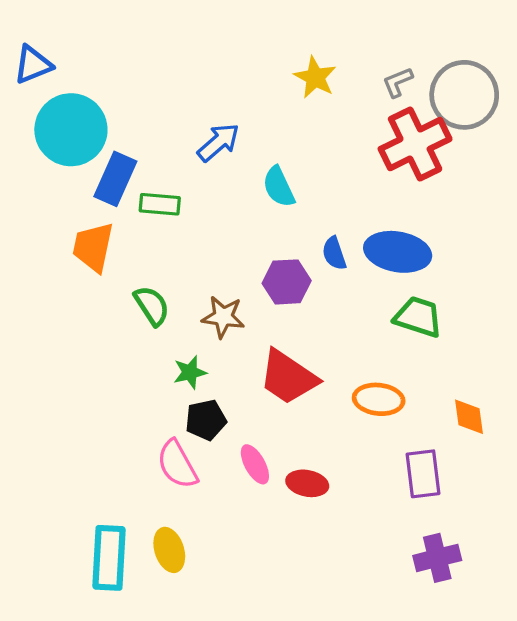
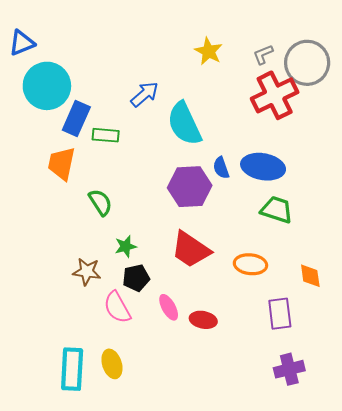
cyan semicircle: (279, 187) -> (184, 124), size x1.6
purple hexagon: (287, 282) -> (190, 187), size x1.4
brown star: (223, 317) -> (87, 272), moved

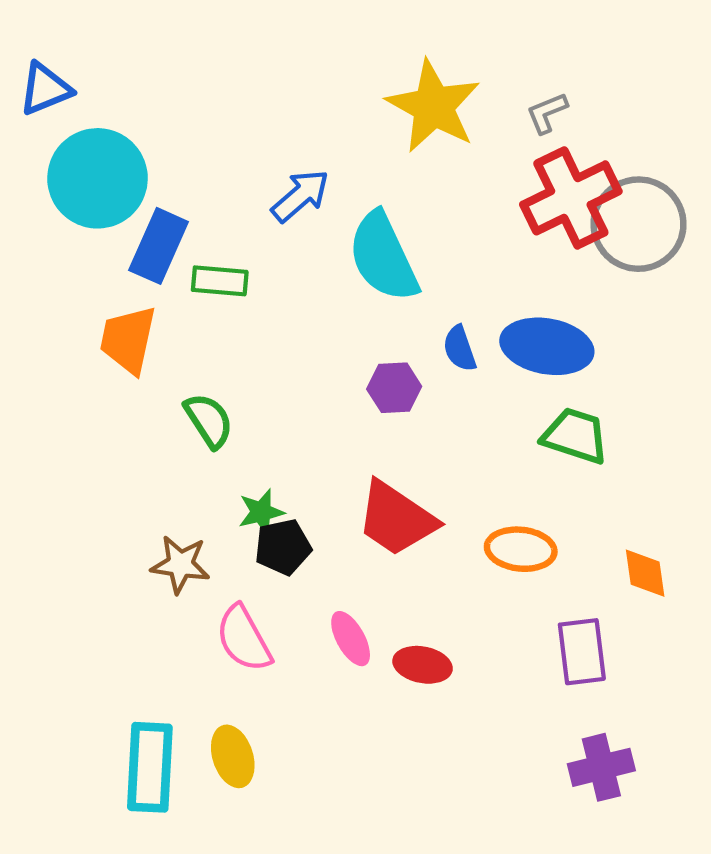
yellow star: (208, 51) -> (433, 106), size x1.6
gray circle: (307, 63) -> (638, 224), moved
purple hexagon: (190, 187) -> (394, 388), size x0.6
black pentagon: (136, 278) -> (283, 547), moved

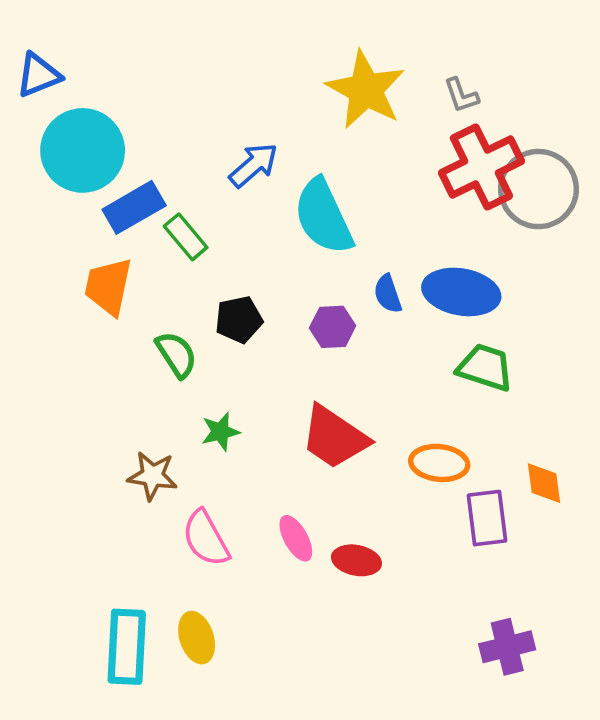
gray L-shape: (547, 113) -> (461, 95), turned -87
blue rectangle: (159, 246) -> (134, 207), turned 36
green rectangle: (220, 281) -> (186, 237), turned 45
black pentagon: (283, 547) -> (239, 320), moved
purple rectangle: (582, 652) -> (487, 518), moved

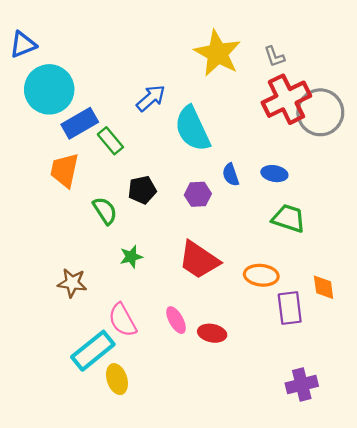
blue ellipse: (461, 292) -> (274, 174), size x0.6
brown star: (152, 476) -> (72, 283), moved
cyan rectangle: (127, 647) -> (93, 351), moved, turned 48

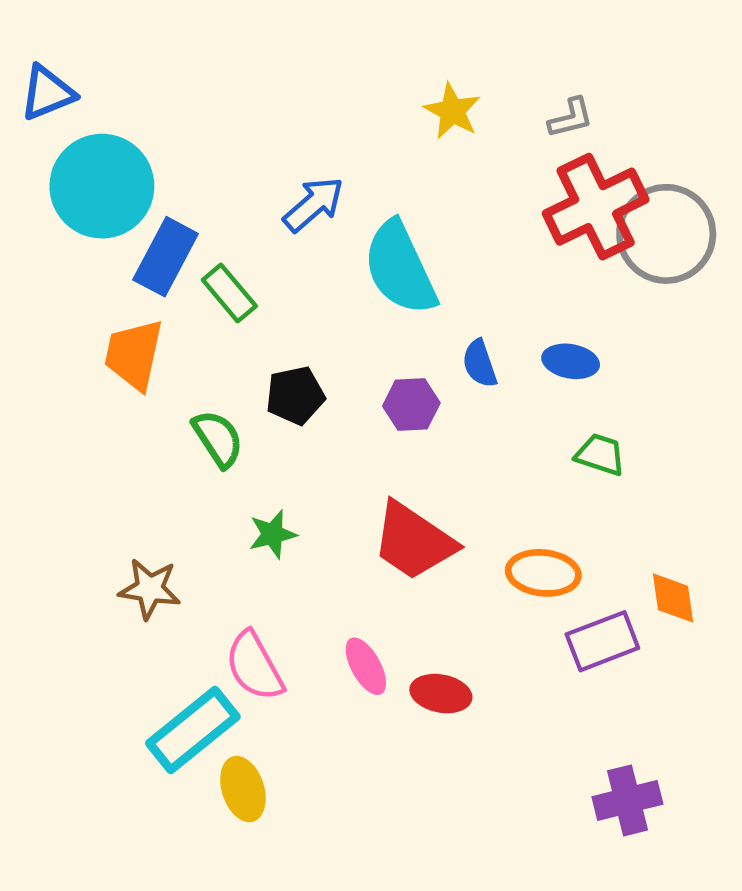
yellow star: (218, 53) -> (452, 111), size x0.6
gray L-shape: (274, 57) -> (571, 118), turned -85
blue rectangle: (80, 123) -> (166, 257), turned -32
green trapezoid: (289, 218) -> (600, 455), size x0.7
purple rectangle: (290, 308) -> (602, 641), turned 76

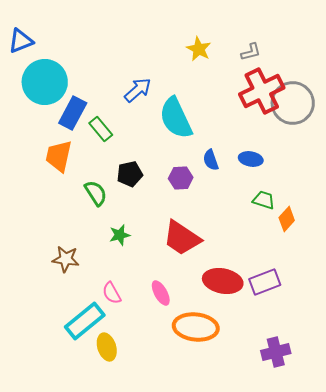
orange ellipse: (543, 573) -> (196, 327), moved, size x1.4
orange diamond: (673, 598) -> (287, 219), moved, turned 50
pink semicircle: (254, 666) -> (112, 293), size x0.7
red ellipse: (441, 694) -> (223, 281), moved, size x1.5

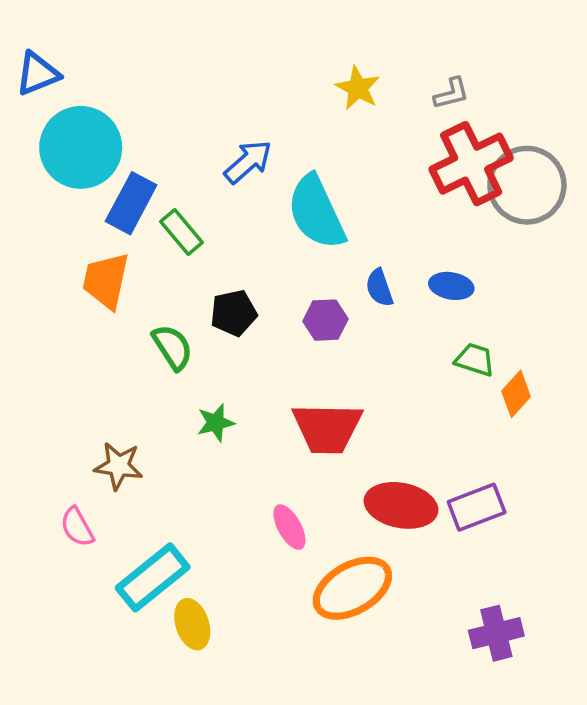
red trapezoid: (182, 238) -> (327, 428), turned -33
pink semicircle: (112, 293) -> (77, 527), moved
orange ellipse: (196, 327) -> (352, 588), turned -36

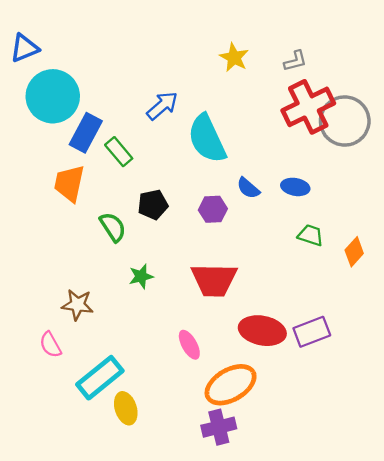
blue semicircle: (379, 288) -> (248, 188), turned -30
orange diamond: (516, 394) -> (354, 252), moved
purple cross: (496, 633) -> (219, 427), moved

